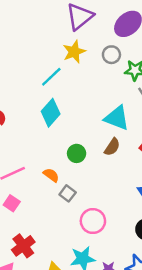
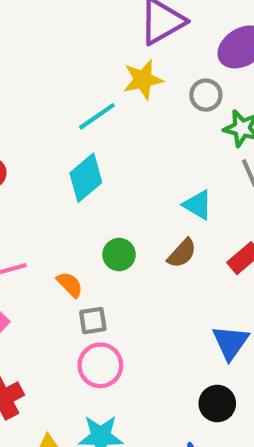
cyan triangle: (117, 118) -> (198, 205), size x0.7
gray square: (68, 193) -> (93, 321), turned 35
pink circle: (93, 221) -> (100, 365), moved

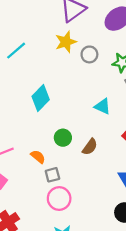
gray circle: (206, 95) -> (89, 54), moved
cyan line: (97, 116) -> (16, 51), moved
brown semicircle: (182, 253) -> (90, 147), moved

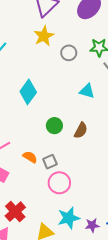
gray circle: (89, 54) -> (69, 53), moved
orange semicircle: (38, 157) -> (30, 157), moved

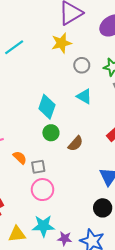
cyan triangle: (87, 91) -> (84, 96), moved
cyan diamond: (28, 92) -> (47, 107), moved, turned -30

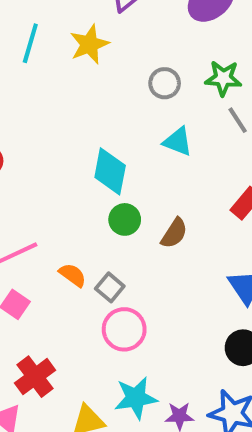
yellow star: (61, 43) -> (89, 44), moved
cyan line: (14, 47) -> (30, 43), moved, turned -30
gray square: (38, 167) -> (110, 287), turned -32

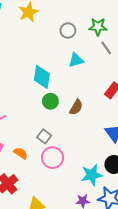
cyan triangle: (178, 142) -> (76, 60), turned -35
orange semicircle: (73, 275) -> (21, 153), moved
cyan star: (136, 398) -> (92, 175), moved

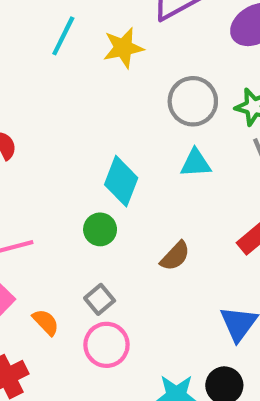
gray circle: (68, 31) -> (193, 101), size x1.5
green circle: (50, 101) -> (100, 229), moved

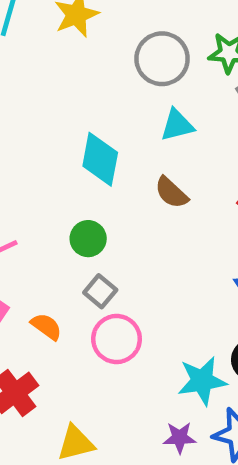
green circle: (100, 229) -> (88, 239), moved
brown semicircle: (175, 256) -> (171, 193), moved, turned 100

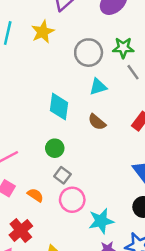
cyan star: (202, 381) -> (101, 221), moved

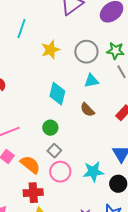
yellow star: (43, 32) -> (50, 50), moved
orange semicircle: (35, 195) -> (30, 165), size x1.5
cyan star: (101, 221) -> (93, 172), moved
red cross: (21, 231) -> (33, 193), moved, turned 30

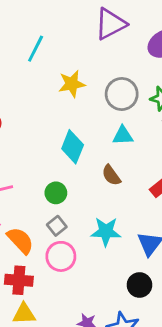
cyan star: (93, 172) -> (106, 232), moved

